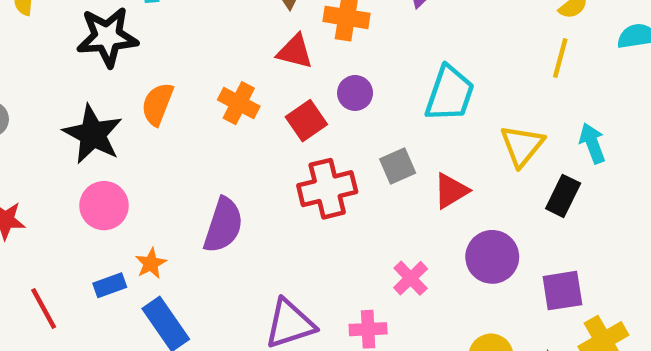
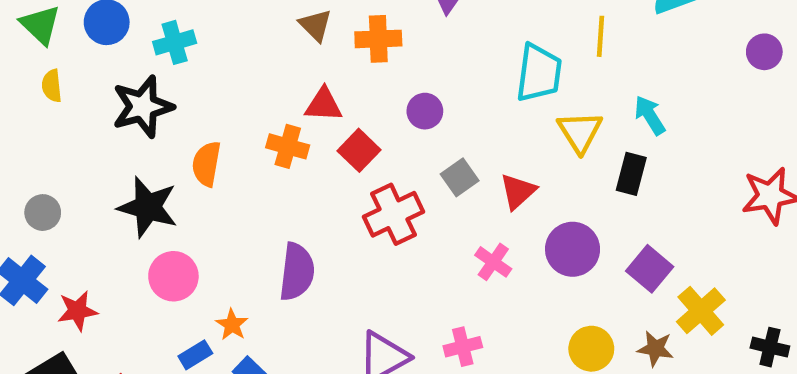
red triangle: (295, 52) -> (324, 105), moved
purple circle: (355, 93) -> (425, 111), moved
cyan trapezoid: (450, 94) -> (539, 73), moved
pink cross: (411, 278) -> (493, 262), moved
purple square: (562, 291) -> (650, 269), turned -30

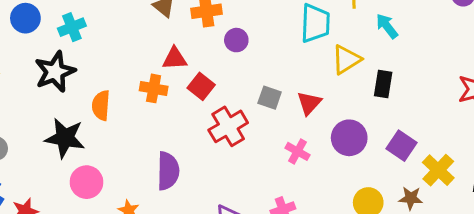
purple circle: (425, 111) -> (236, 40), moved
cyan arrow: (650, 115) -> (387, 26), moved
yellow triangle: (580, 132) -> (346, 59), turned 36
gray square: (460, 177) -> (270, 98), turned -30

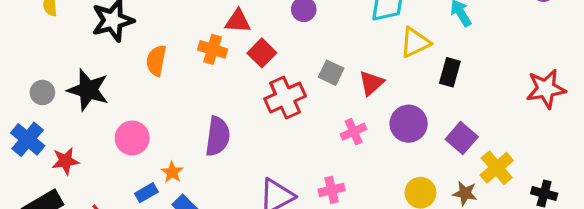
black star: (65, 138) -> (88, 90), moved
pink cross: (297, 151) -> (354, 132), turned 30

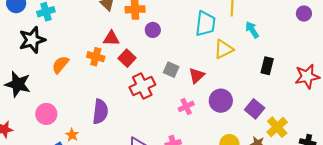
orange semicircle: (156, 61) -> (60, 65), turned 30
black rectangle: (450, 72) -> (267, 66), moved

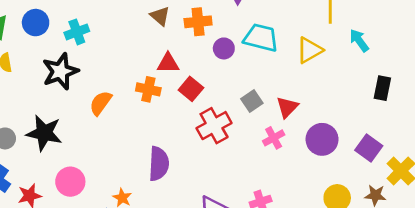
cyan trapezoid: (205, 24) -> (261, 38), moved, turned -80
yellow triangle: (224, 49) -> (310, 50), moved
gray square: (171, 70) -> (252, 101), turned 35
pink cross: (186, 106) -> (274, 138), moved
pink circle: (46, 114) -> (70, 182), moved

